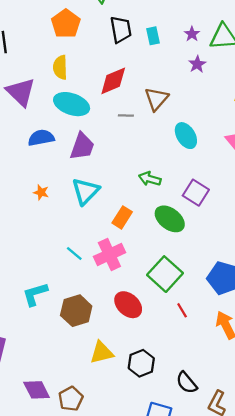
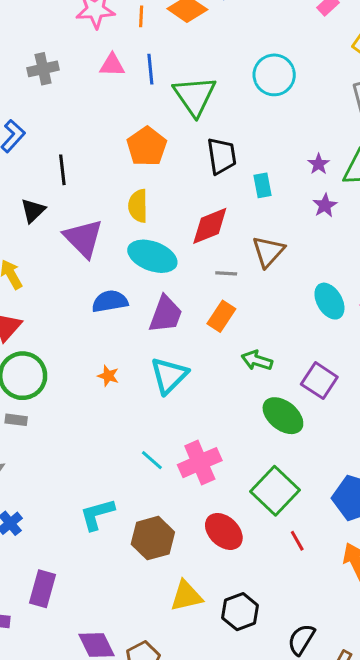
cyan rectangle: (153, 36) -> (263, 185), moved
cyan ellipse: (186, 136) -> (329, 301), moved
orange rectangle: (122, 217) -> (221, 316), moved
black semicircle: (187, 383) -> (301, 639), turned 70

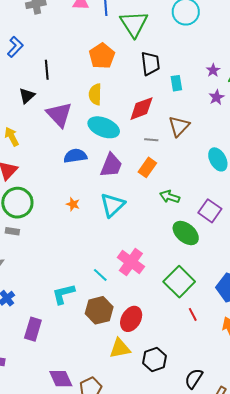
cyan line: (152, 460) -> (100, 275), moved
pink cross: (200, 463) -> (131, 262), turned -32
red ellipse: (224, 531) -> (131, 319), moved, turned 75
purple rectangle: (43, 589) -> (33, 329), moved

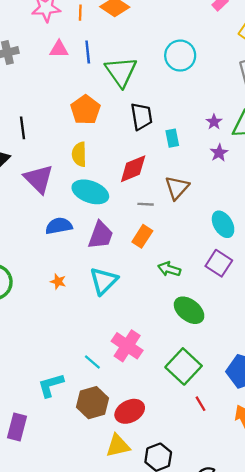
purple square: (210, 211) -> (219, 263), moved
red ellipse: (131, 319) -> (130, 411), turned 35

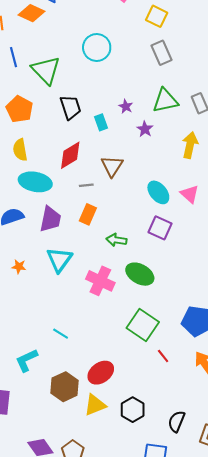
purple star: (214, 122) -> (126, 106), moved
pink cross: (127, 346) -> (100, 281), moved
brown hexagon: (92, 403) -> (64, 387), moved

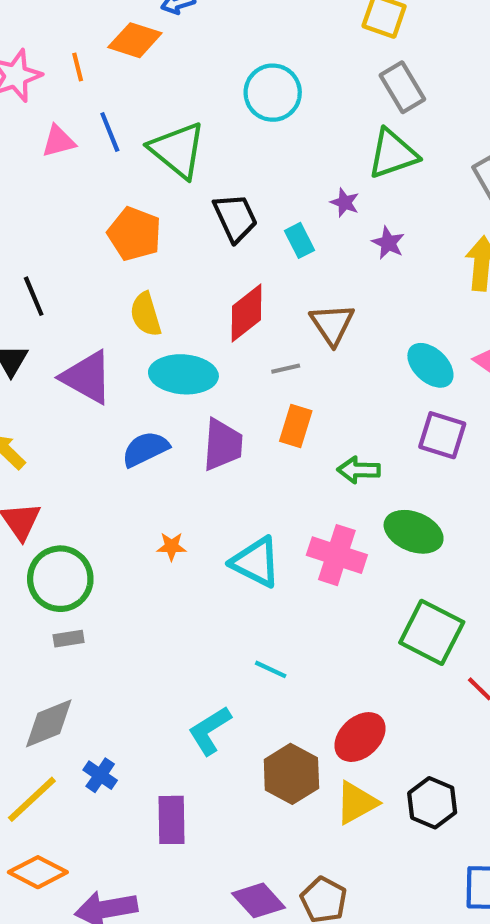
green triangle: (165, 101) -> (393, 154), moved
cyan triangle: (59, 260) -> (256, 562), moved, turned -32

